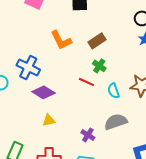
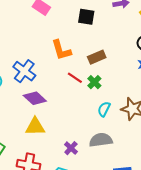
red line: (86, 82) -> (75, 78), moved
cyan semicircle: (113, 91) -> (104, 109), turned 35
yellow triangle: (49, 120) -> (35, 127), size x1.5

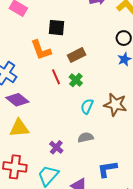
black square: (86, 17) -> (56, 28), moved
red line: (75, 78) -> (56, 77), turned 35
gray semicircle: (101, 140) -> (86, 137), size x0.7

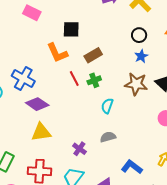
green cross: (76, 80) -> (94, 80), turned 32
brown star: (115, 105) -> (136, 84), moved
blue L-shape: (107, 169) -> (132, 167), turned 50

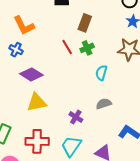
orange L-shape: (57, 53) -> (24, 26), moved
brown rectangle: (93, 55) -> (85, 23), turned -36
blue cross: (23, 78) -> (16, 50), size x0.6

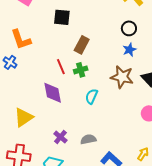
purple diamond: (31, 74) -> (53, 93), moved, turned 40
yellow triangle: (37, 102) -> (24, 117), turned -30
gray semicircle: (104, 104) -> (88, 139), moved

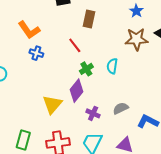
blue cross: (10, 62) -> (36, 53), moved
green cross: (81, 70) -> (86, 69), moved
purple diamond: (53, 93) -> (76, 91), moved, turned 65

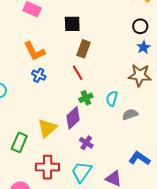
brown rectangle: (89, 19) -> (83, 49), moved
gray semicircle: (121, 108) -> (130, 114), moved
green rectangle: (23, 140) -> (19, 142), moved

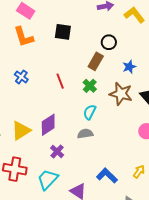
black circle: (140, 26) -> (109, 42), moved
brown rectangle: (83, 49) -> (96, 61), moved
orange L-shape: (34, 51) -> (24, 37), moved
green cross: (86, 98) -> (90, 86), moved, turned -32
gray semicircle: (130, 114) -> (85, 134), moved

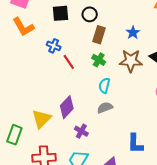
black circle: (109, 42) -> (90, 14), moved
blue cross: (21, 77) -> (54, 46), moved
blue L-shape: (107, 176) -> (135, 144), turned -120

